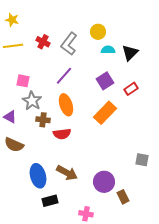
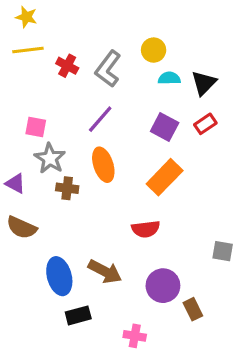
yellow star: (12, 20) -> (26, 17), moved
yellow line: (13, 46) -> (28, 50), moved
purple square: (105, 81) -> (165, 127), turned -30
red rectangle: (131, 89) -> (205, 124), moved
red semicircle: (62, 134) -> (146, 229), moved

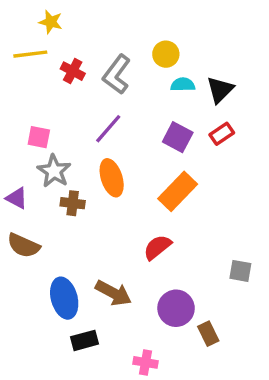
yellow star: (26, 17) -> (51, 22), moved
red semicircle: (146, 229) -> (157, 247), turned 148

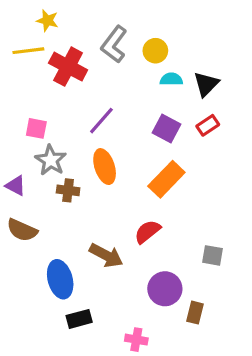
red cross: (73, 71) -> (68, 67), size x1.6
gray L-shape: (117, 74) -> (114, 44), moved
gray square: (240, 271) -> (213, 255), moved
brown arrow: (113, 293) -> (106, 255), moved
brown rectangle: (208, 334) -> (195, 313), turned 40

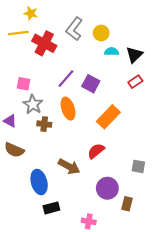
purple square: (166, 128) -> (91, 84), moved

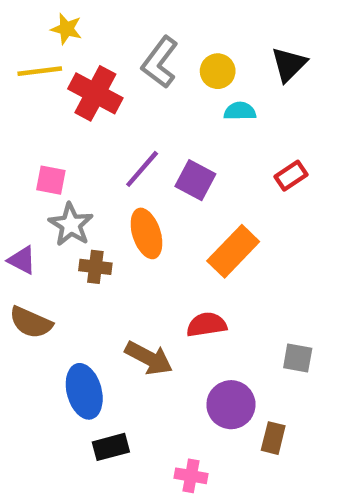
black triangle: (134, 55) -> (289, 64), moved
red semicircle: (96, 151) -> (207, 325), turned 30

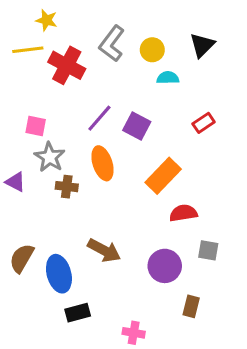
brown semicircle: (31, 322) -> (22, 258), moved, turned 96
red semicircle: (207, 325) -> (183, 213), moved
purple circle: (231, 405) -> (165, 266), moved

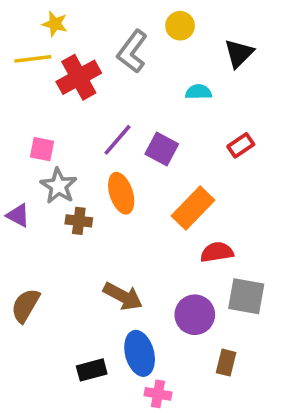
yellow circle: (152, 50) -> (180, 26), moved
red cross: (67, 65) -> (79, 77), turned 33
gray square: (208, 250) -> (246, 296), size x1.5
blue ellipse: (59, 274) -> (140, 353), moved

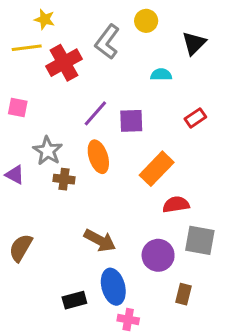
pink square: (42, 149) -> (18, 107), moved
purple square: (162, 149) -> (131, 121), turned -30

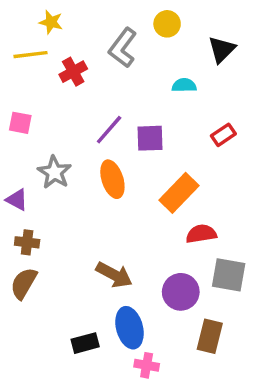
red cross: (64, 63) -> (73, 72), size x0.7
brown cross: (64, 179) -> (27, 242), moved
brown rectangle: (183, 294) -> (210, 336), size x1.4

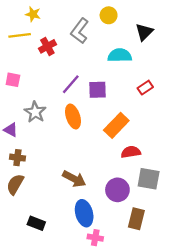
cyan semicircle: (184, 85) -> (120, 55), size x1.5
black rectangle: (85, 343) -> (36, 223), moved, turned 36

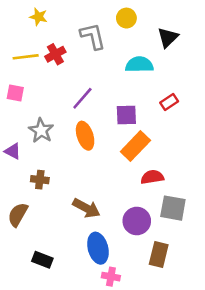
gray L-shape: (80, 31) -> (93, 36), turned 130
yellow line: (20, 35) -> (26, 57), moved
purple square: (97, 90) -> (126, 115), moved
brown cross: (17, 158) -> (40, 180), moved

